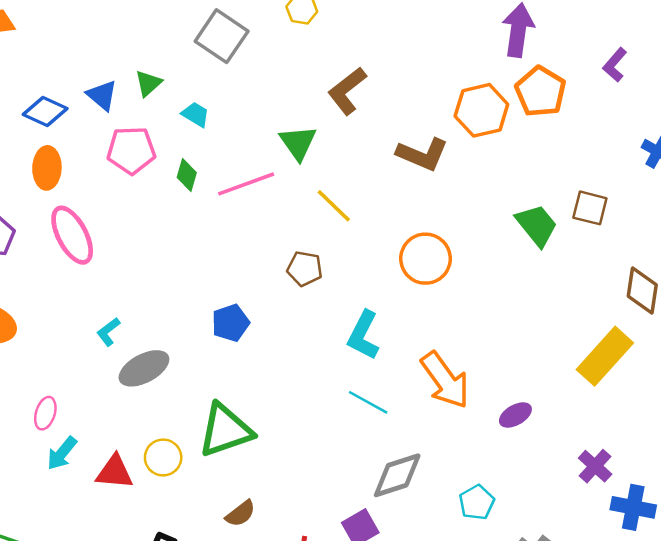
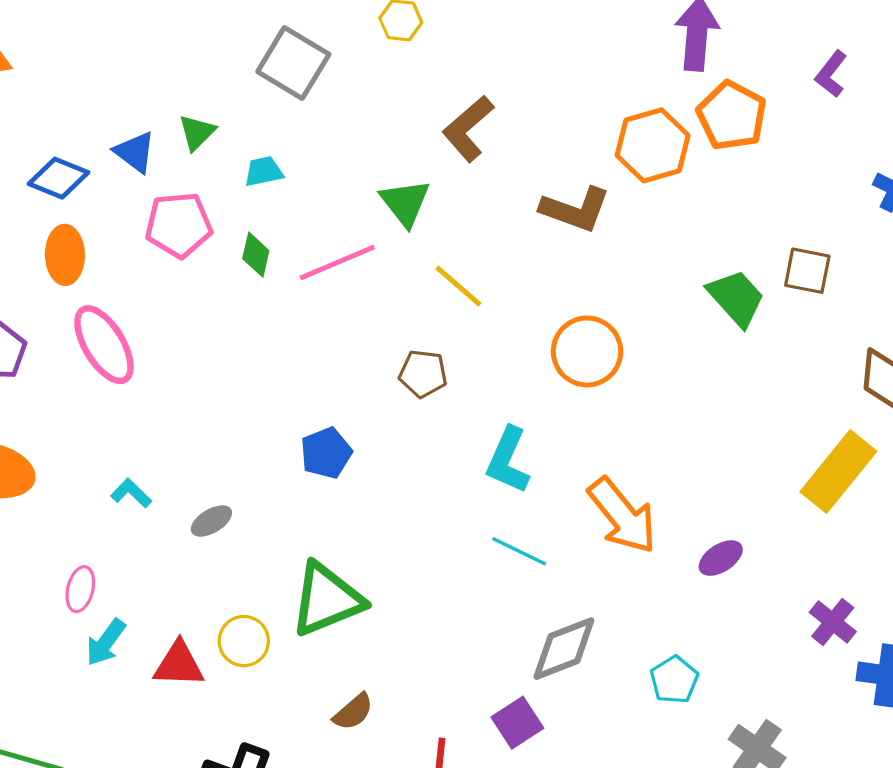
cyan trapezoid: (196, 114) -> (264, 171), turned -40
cyan L-shape: (108, 332) -> (131, 493), moved, turned 84
gray ellipse: (144, 368) -> (211, 521), size x0.6

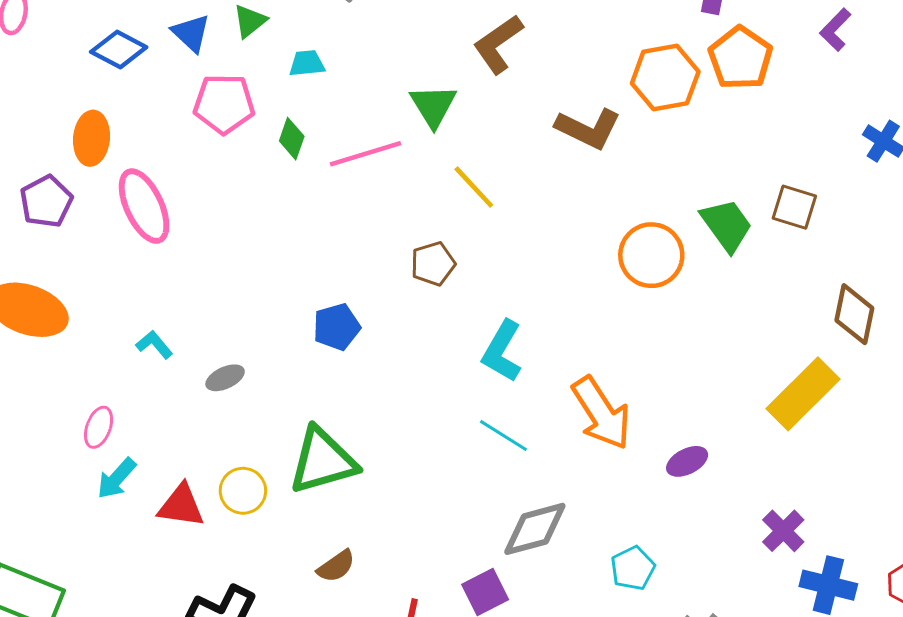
orange ellipse: (65, 255) -> (91, 138), moved
orange circle: (587, 351) -> (651, 255), moved
brown pentagon: (423, 374) -> (433, 264), turned -30

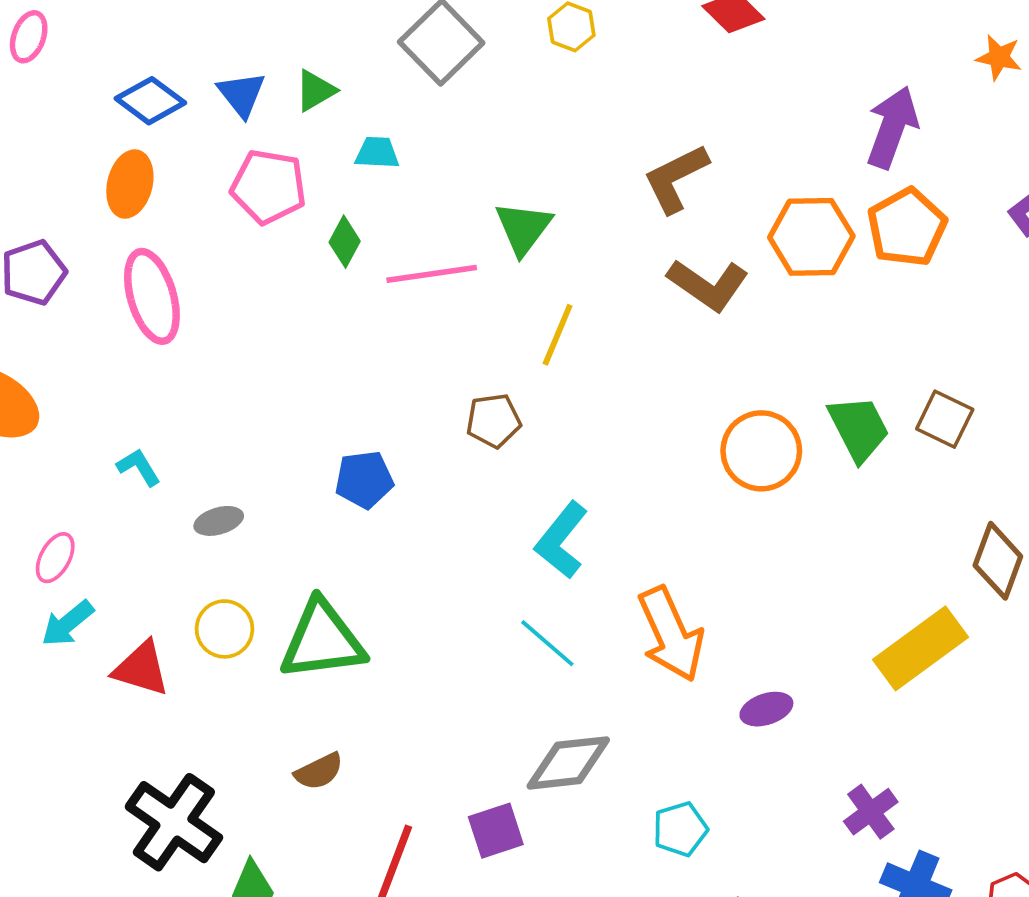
brown L-shape: (498, 44) -> (676, 178), moved
orange ellipse: (91, 138) -> (130, 184), moved
yellow line: (474, 187) -> (558, 335), turned 57
yellow circle: (243, 491) -> (224, 629), moved

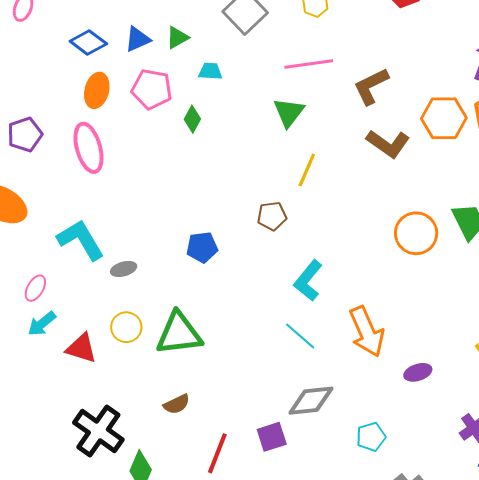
blue triangle: (242, 94) -> (137, 39), turned 44
orange ellipse: (130, 184) -> (97, 90), moved
pink line: (432, 274) -> (309, 64), moved
cyan L-shape: (139, 467) -> (81, 240), size x2.0

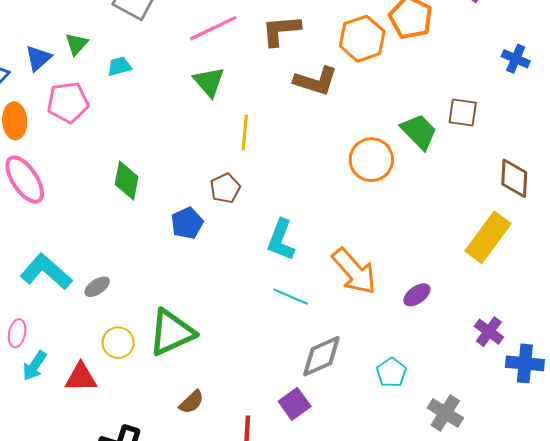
brown L-shape: (371, 86) -> (281, 30), turned 39
green diamond: (192, 119) -> (127, 181), moved, size x1.4
blue pentagon: (202, 247) -> (187, 223), moved

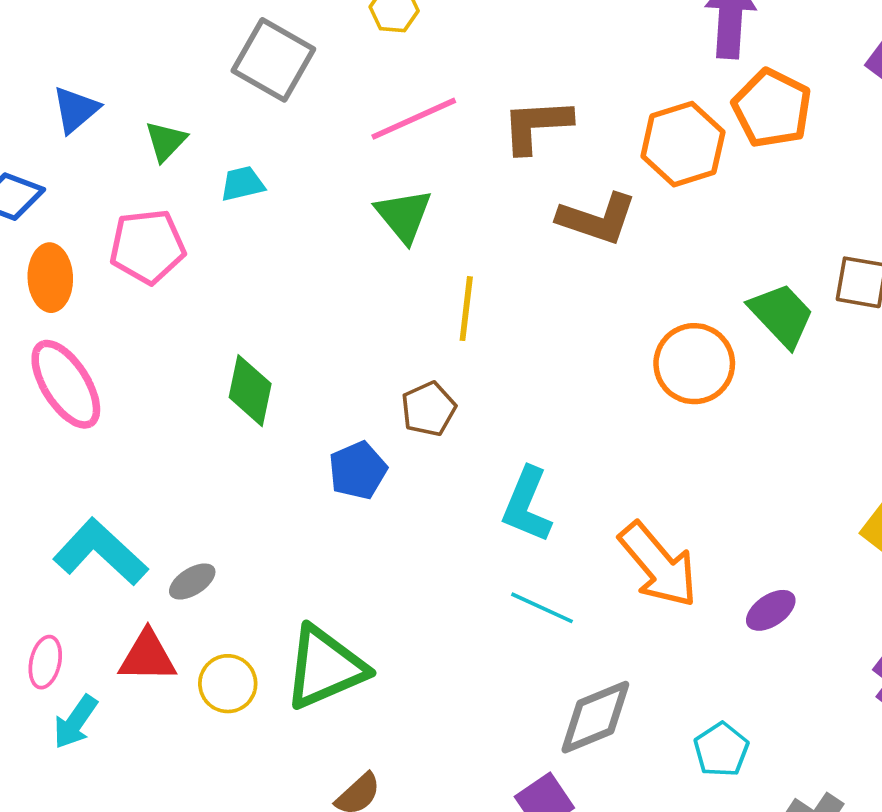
blue triangle: (38, 58) -> (76, 110), moved
red triangle: (81, 377) -> (148, 656), moved

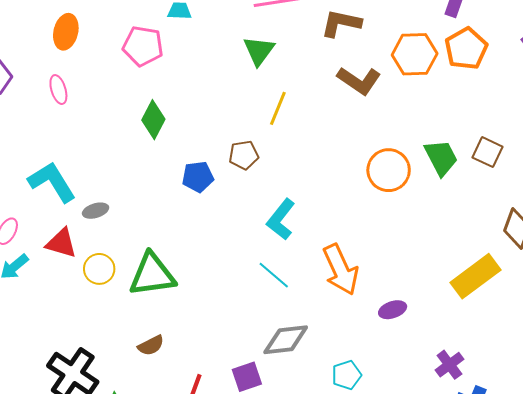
pink pentagon: (147, 246) -> (143, 46), moved
pink ellipse: (66, 384) -> (58, 90), size x0.6

